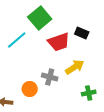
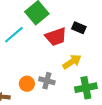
gray cross: (50, 77) -> (47, 81), moved
green cross: (89, 93) -> (86, 88), size x1.5

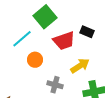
orange circle: (27, 84) -> (35, 60), moved

